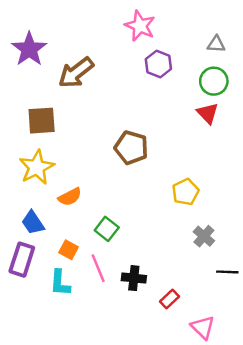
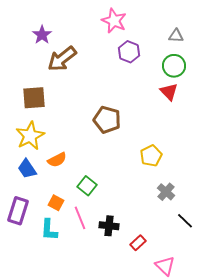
purple star: (29, 49) -> (42, 35), moved, size x0.7
blue trapezoid: (33, 223) -> (27, 169), moved
black line: (227, 272) -> (185, 221), turned 42

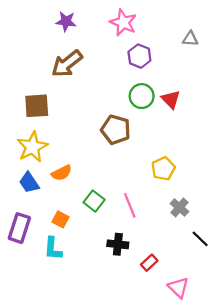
purple star: (42, 35) -> (66, 21), moved, turned -30
green circle: (174, 66) -> (142, 96), moved
red triangle: (169, 92) -> (171, 99), moved
pink line: (80, 218) -> (130, 205), moved

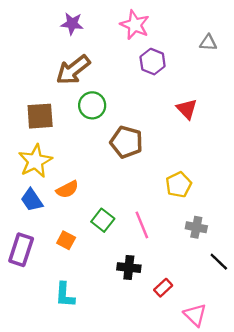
green circle: (142, 96) -> (92, 105), moved
gray cross: (179, 208) -> (196, 227), turned -30
cyan L-shape: (53, 249) -> (65, 295), moved

